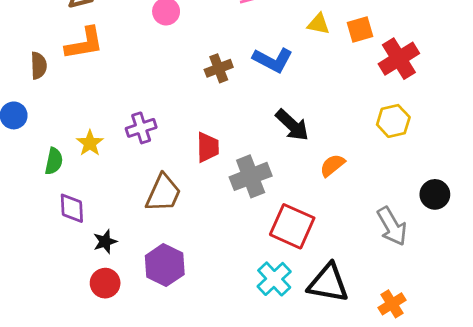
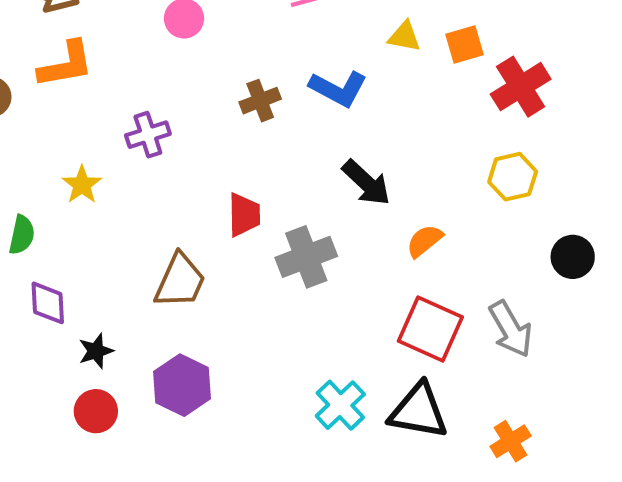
purple cross: (141, 128) -> (148, 135), moved
yellow star: (90, 143) -> (82, 185), moved
black circle: (435, 194) -> (573, 257), moved
red square: (292, 226) -> (430, 329), moved

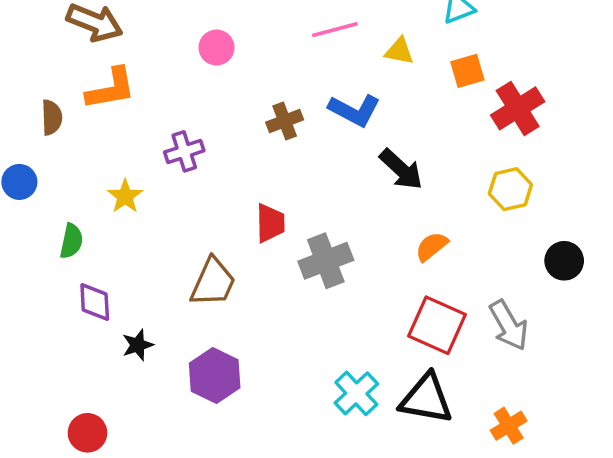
yellow triangle: (404, 36) -> (399, 51), moved
black arrow: (366, 183) -> (401, 169), moved
red circle: (96, 411) -> (87, 433), moved

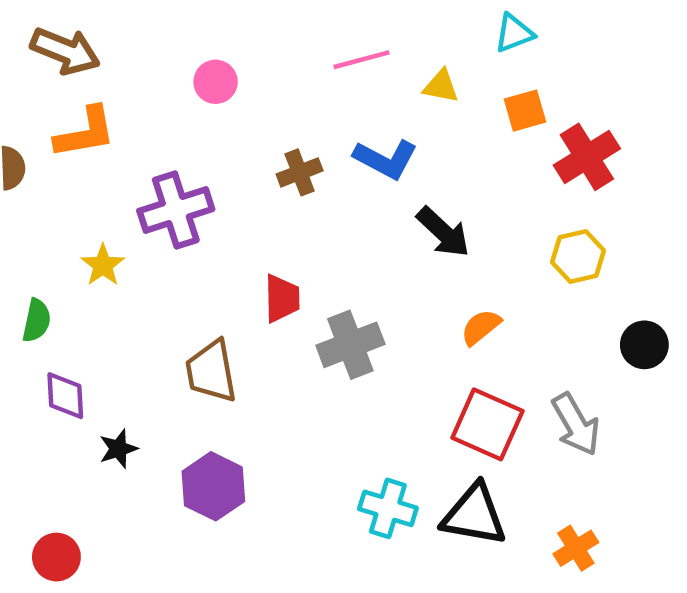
purple cross: (184, 151) -> (176, 210), size x1.5
brown trapezoid: (213, 282) -> (211, 371), turned 146
cyan cross: (356, 393) -> (388, 508), turned -30

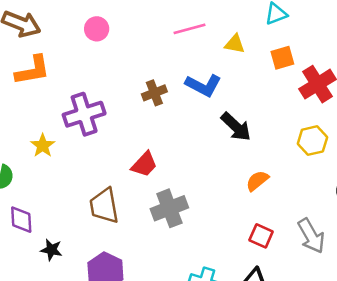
pink circle: (216, 82) -> (97, 29), moved
red trapezoid: (282, 298) -> (144, 164), turned 44
gray cross: (350, 345) -> (169, 208), moved
red square: (487, 424) -> (261, 236), size x0.6
black star: (118, 449) -> (51, 250), turned 30

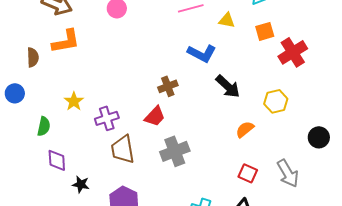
brown cross: (154, 93) -> (168, 86), moved
purple cross: (84, 114) -> (107, 118), moved, size x0.7
yellow hexagon: (312, 141) -> (276, 101), moved

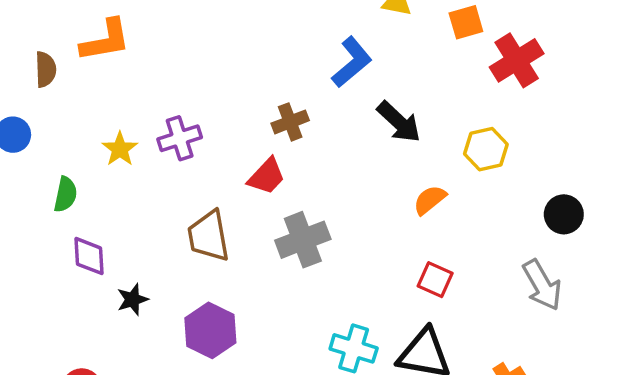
blue L-shape: (202, 53) -> (352, 62), turned -68
purple cross: (107, 118) -> (180, 138), moved
gray arrow: (288, 173) -> (542, 285), moved
black star: (81, 184) -> (133, 300), turned -30

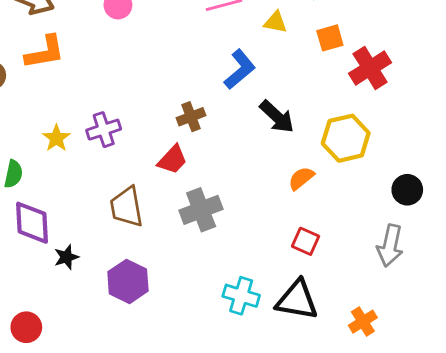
yellow hexagon: (486, 149) -> (346, 138), size x1.4
purple diamond: (89, 256) -> (32, 223), size x1.4
gray arrow: (542, 285) -> (390, 246), turned 42

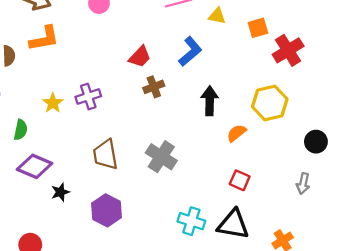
black arrow: (277, 117) -> (210, 101), moved, turned -132
red trapezoid: (172, 160) -> (140, 57), moved
gray cross: (201, 210) -> (161, 157), turned -36
purple diamond: (32, 223) -> (35, 166), turned -64
gray arrow: (390, 246) -> (303, 184), size x0.7

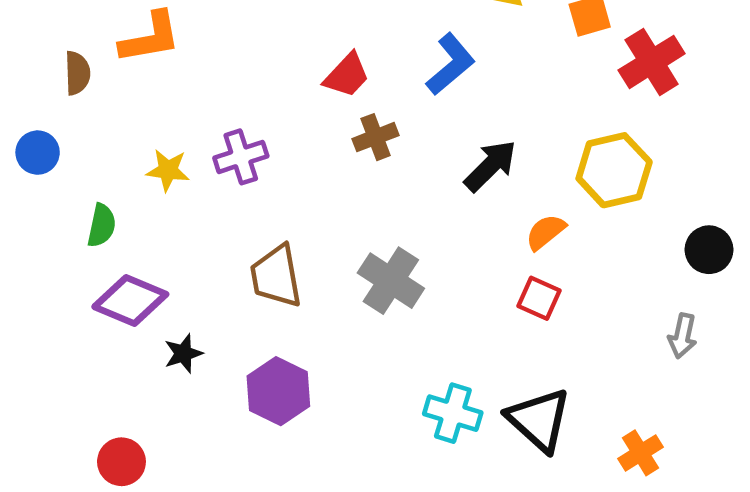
black arrow: (210, 101) -> (490, 166), turned 44
yellow star: (53, 103) -> (168, 170), turned -30
red square: (240, 180) -> (539, 298), moved
black triangle: (233, 224) -> (539, 420), turned 32

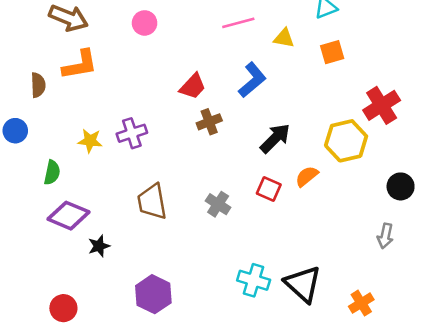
red cross: (652, 62) -> (382, 105), moved
gray cross: (391, 281) -> (218, 204), size x0.7
red square: (539, 298) -> (269, 189), moved
purple hexagon: (278, 391) -> (153, 294), moved

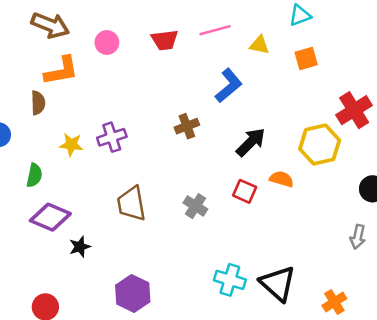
pink circle: (145, 23) -> (107, 42), moved
brown semicircle: (38, 85) -> (38, 103), moved
red trapezoid: (193, 86) -> (165, 40), moved, turned 40
orange semicircle: (307, 176) -> (282, 179), turned 55

